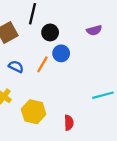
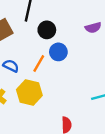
yellow hexagon: (34, 112) -> (29, 92), moved

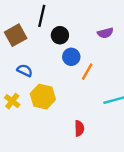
orange line: (39, 64) -> (87, 72), moved

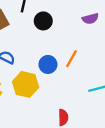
blue circle: (71, 57) -> (48, 64), moved

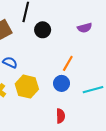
blue circle: (48, 64) -> (62, 83), moved

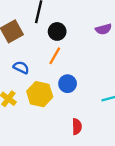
orange line: (68, 63) -> (55, 56), moved
blue circle: (62, 83) -> (68, 84), moved

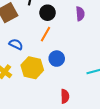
purple semicircle: (103, 29) -> (80, 14), moved, turned -80

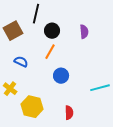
yellow hexagon: (32, 68) -> (32, 107), moved

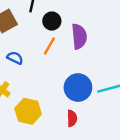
purple semicircle: (84, 32) -> (79, 36), moved, size x1.5
blue circle: (61, 76) -> (78, 88), moved, size x1.5

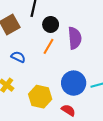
yellow hexagon: (28, 111) -> (40, 97), moved
red semicircle: (72, 118) -> (68, 110), turned -56

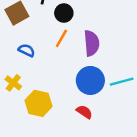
purple semicircle: (75, 38) -> (92, 43), moved
yellow hexagon: (40, 97) -> (39, 103), moved

